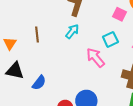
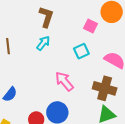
pink arrow: (95, 58) -> (64, 81), moved

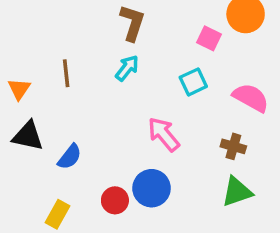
brown cross: (105, 88) -> (233, 146), size x0.6

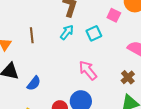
cyan square: (193, 82) -> (94, 33), moved
brown cross: (233, 146) -> (128, 77), turned 32

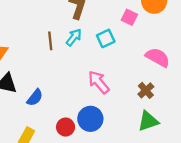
brown line: (32, 35) -> (50, 41), moved

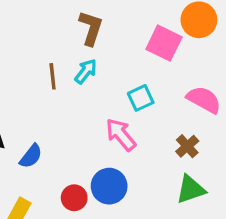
pink square: (129, 17) -> (164, 43), size x1.5
cyan square: (106, 38) -> (141, 98), moved

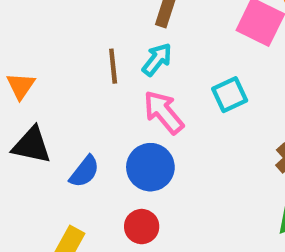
pink arrow: (121, 135) -> (164, 112), moved
blue circle: (109, 186) -> (150, 167), moved

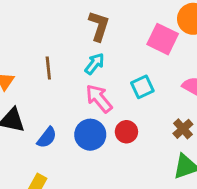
brown line: (113, 66) -> (48, 68), moved
red circle: (142, 227) -> (126, 132), moved

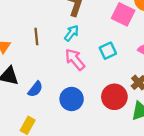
red circle: (126, 132) -> (114, 97), moved, size x1.5
blue circle: (90, 135) -> (72, 99), moved

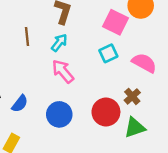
brown line: (36, 36) -> (27, 37), moved
cyan square: (108, 51) -> (108, 53), moved

